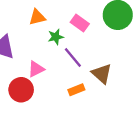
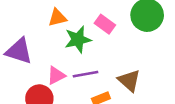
green star: (56, 37) -> (78, 40), size x1.5
purple line: (73, 58) -> (86, 74), moved, turned -60

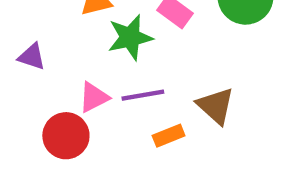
purple triangle: (19, 51) -> (32, 57), size x0.6

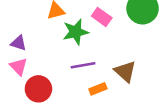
pink triangle: (94, 97) -> (19, 67), moved, turned -48

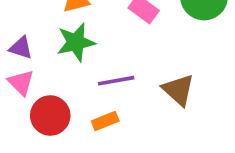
green star: (76, 32) -> (76, 42), moved
orange rectangle: (98, 89) -> (105, 121), moved

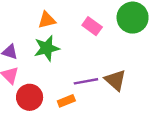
purple line: (116, 81) -> (86, 81), moved

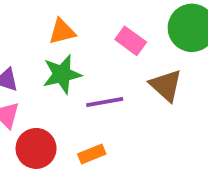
brown triangle: (115, 80) -> (166, 85), moved
purple line: (86, 81) -> (105, 102), moved

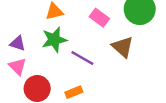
purple line: (105, 102) -> (82, 58), turned 40

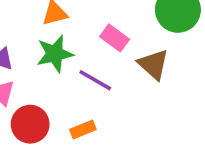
pink rectangle: (99, 18) -> (115, 38), moved

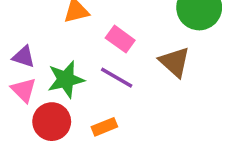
pink rectangle: (115, 38) -> (120, 39), moved
green star: (55, 54) -> (66, 79), moved

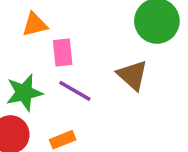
pink rectangle: (120, 39) -> (63, 52), moved, turned 48

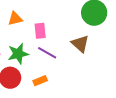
orange triangle: (35, 25) -> (15, 19), moved

